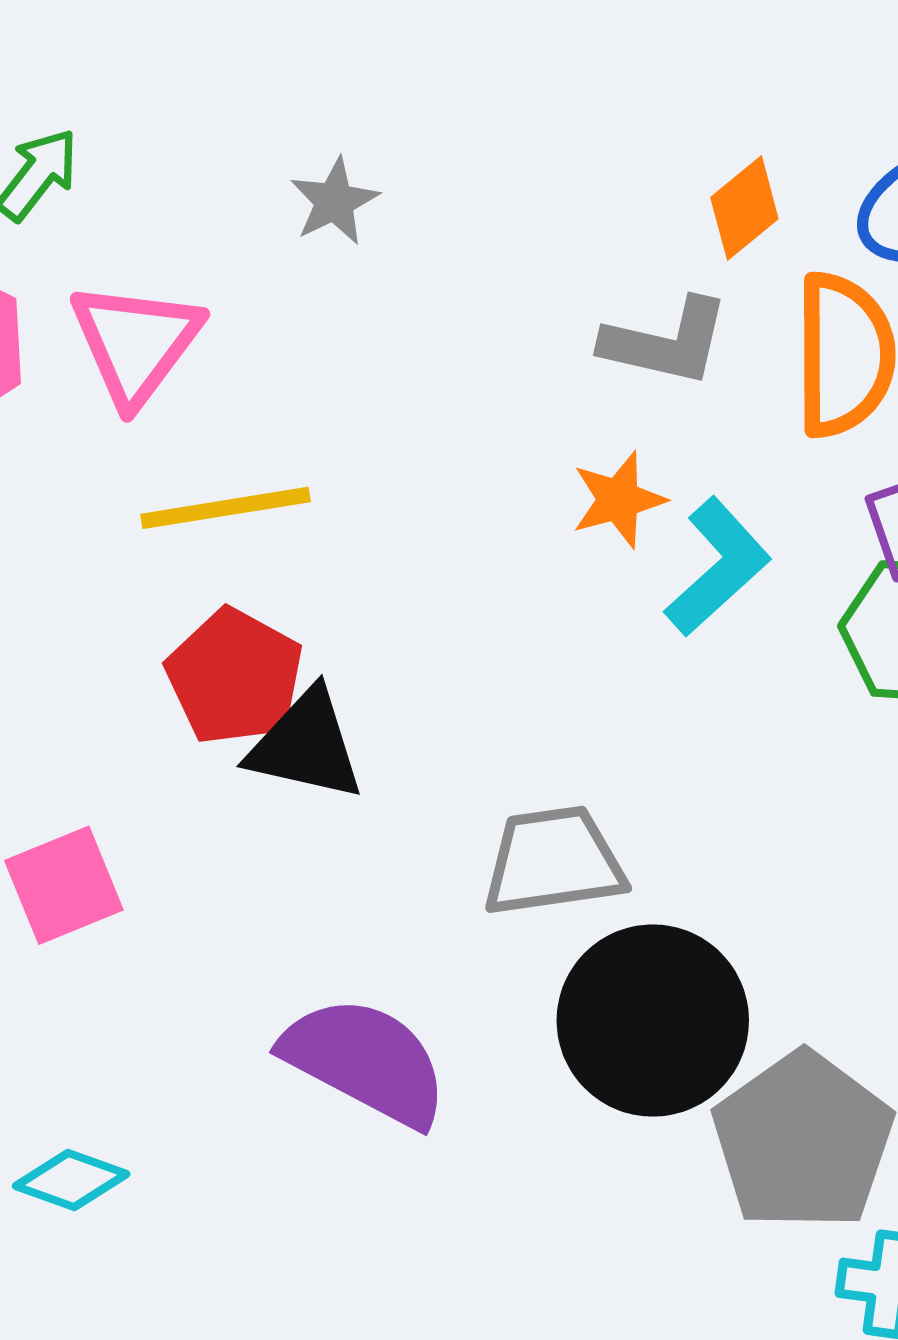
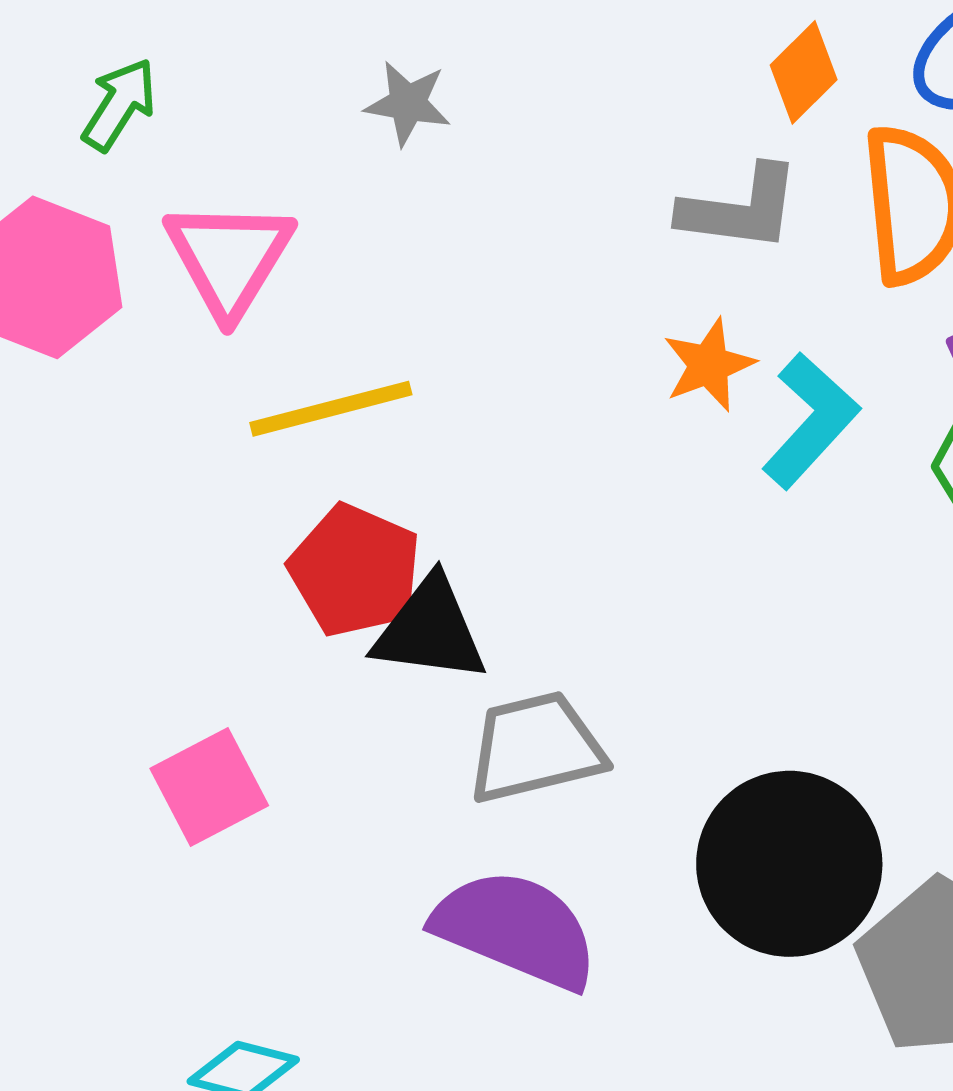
gray star: (334, 201) -> (408, 103), turned -30
gray trapezoid: (553, 861) -> (535, 748), moved

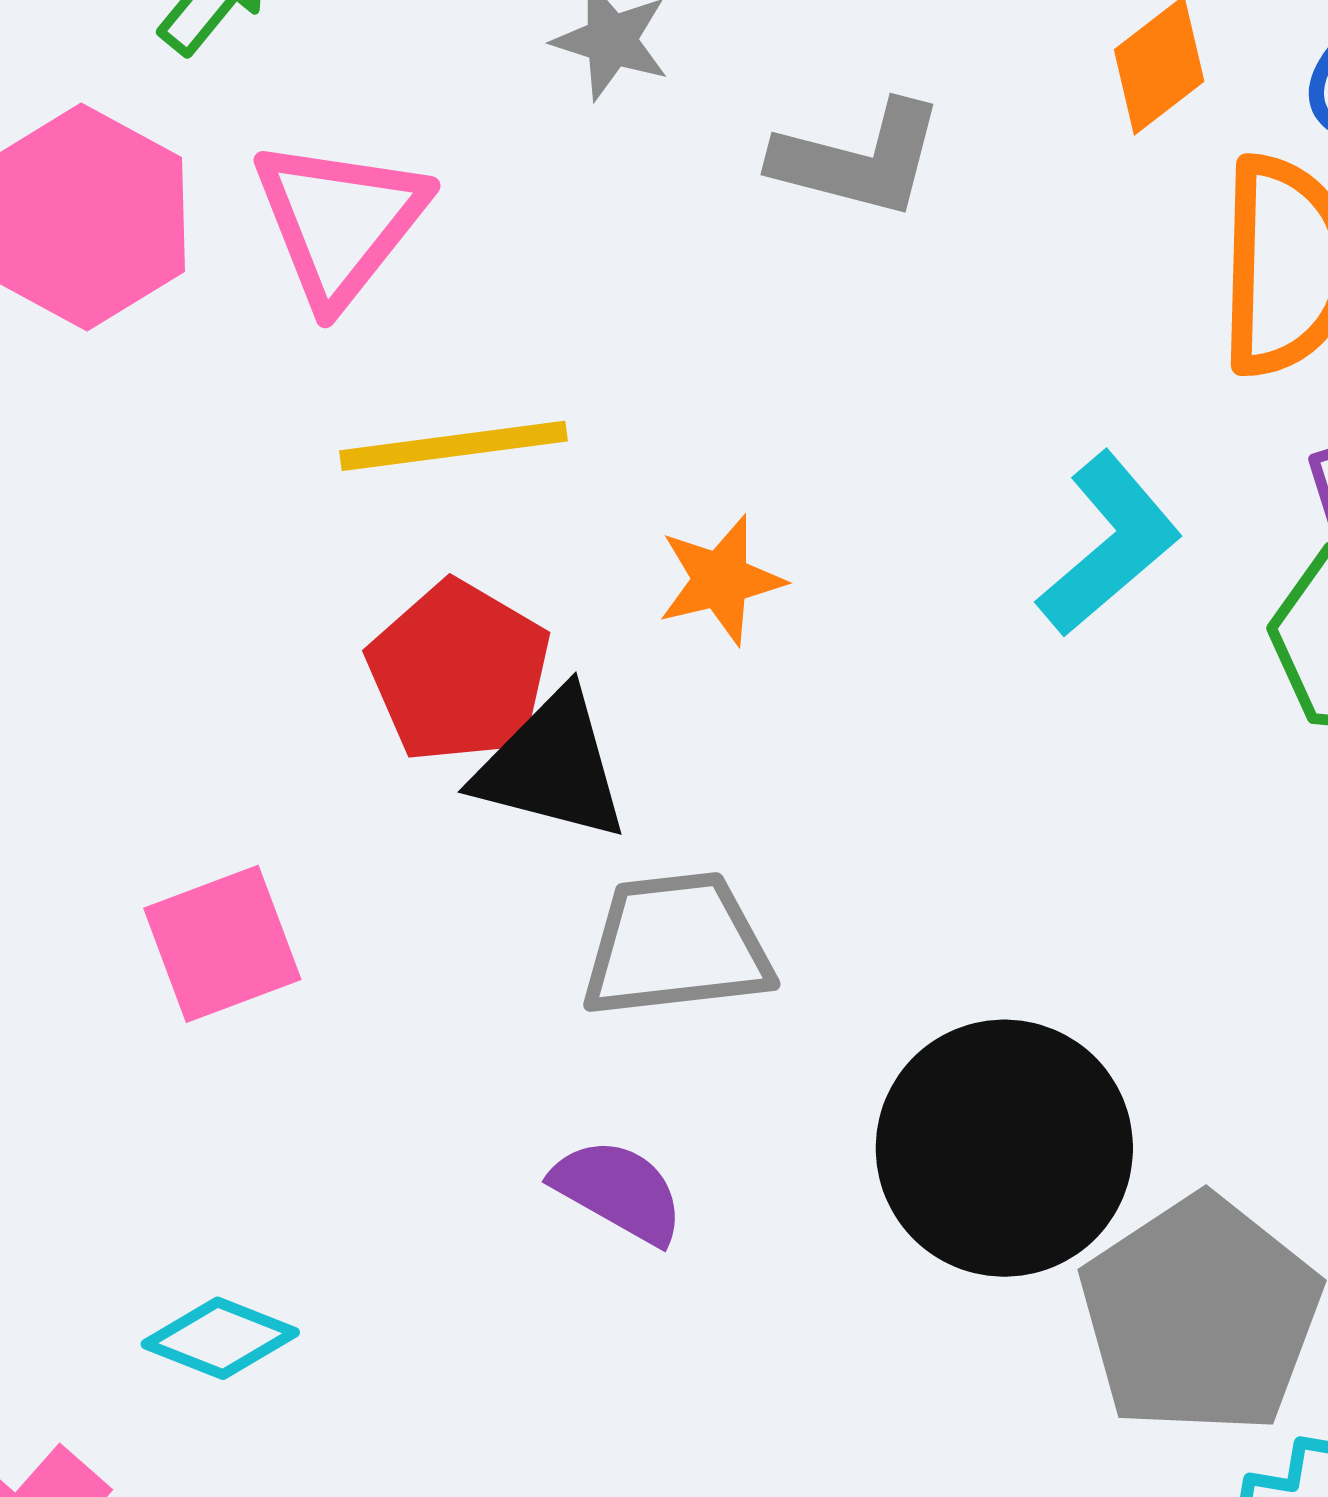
gray L-shape: (740, 209) -> (859, 159), moved
orange star: (709, 365) -> (721, 580), moved
purple semicircle: (516, 929) -> (618, 1191), size x0.6

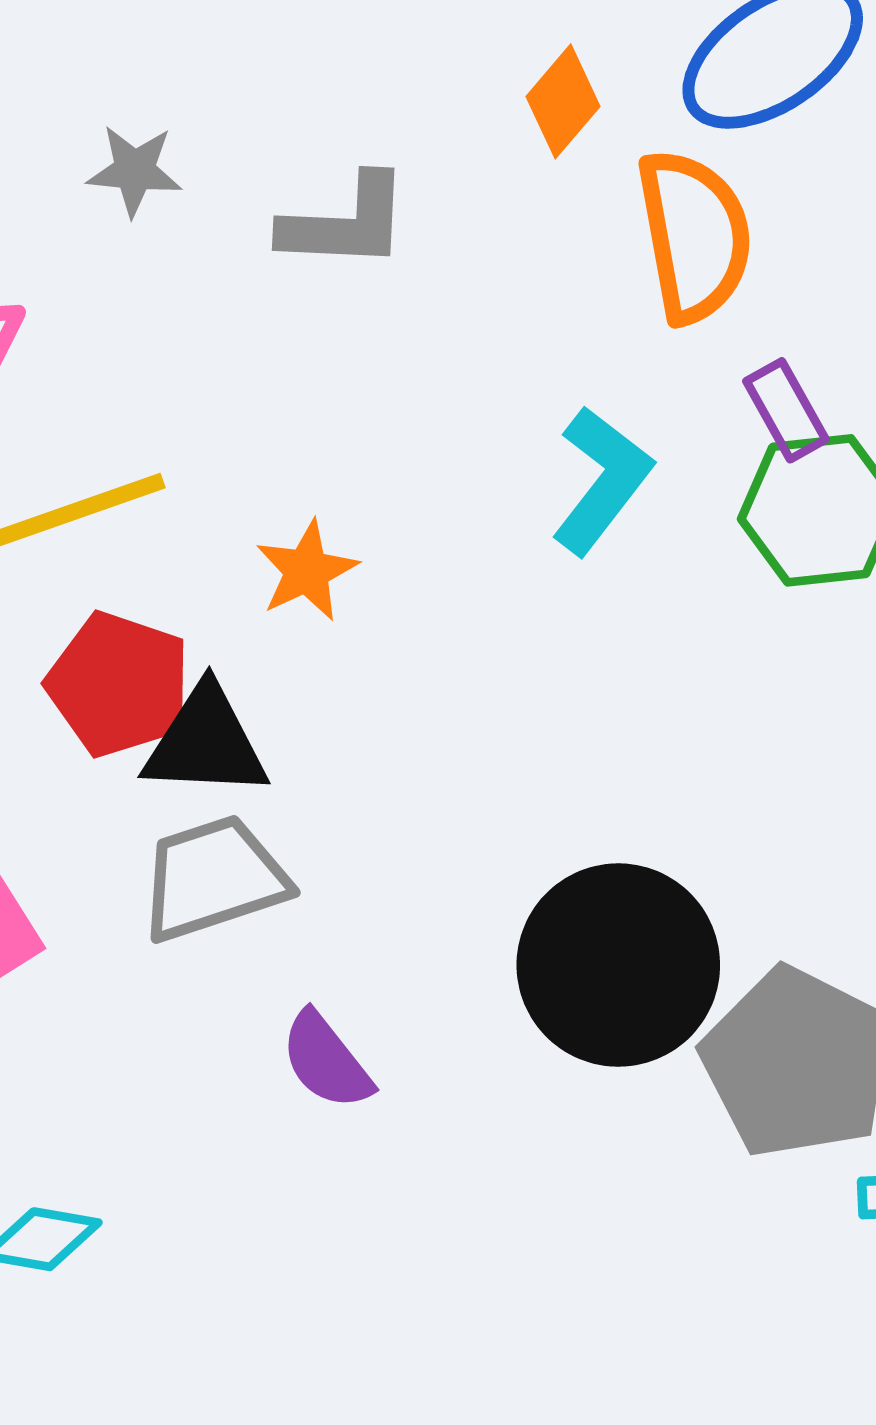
gray trapezoid: (676, 945) -> (213, 878), moved
purple semicircle: (618, 1191) -> (326, 1061), turned -146

